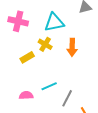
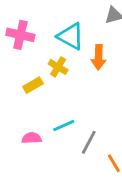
cyan triangle: (54, 22) -> (71, 36), turned 40
orange arrow: (72, 47) -> (99, 57), moved

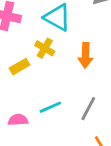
orange arrow: (99, 57) -> (85, 55), moved
gray line: (89, 142) -> (88, 109), moved

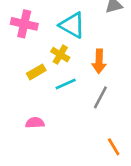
cyan line: (50, 107) -> (66, 84), moved
gray line: (88, 109) -> (100, 97), moved

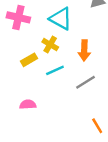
gray line: (100, 97) -> (85, 82), turned 30

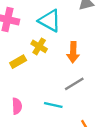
cyan line: (55, 70) -> (53, 105), moved, turned 36
pink semicircle: (28, 105) -> (17, 106), turned 91

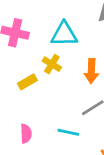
cyan triangle: (50, 21) -> (64, 34), turned -30

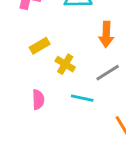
yellow cross: (52, 64) -> (65, 64), moved

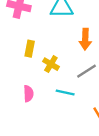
yellow rectangle: (40, 46) -> (30, 49), turned -49

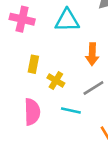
pink semicircle: (28, 94) -> (32, 112), size x1.5

